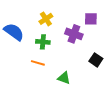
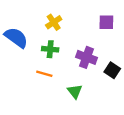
purple cross: (74, 34) -> (86, 57), moved
green triangle: (64, 78) -> (75, 91), turned 32

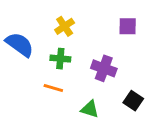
black square: (112, 70) -> (133, 101), moved
green triangle: (75, 91) -> (90, 109), turned -35

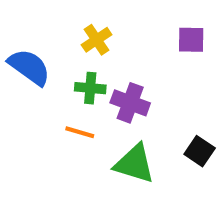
purple cross: (104, 68) -> (130, 103), moved
green triangle: (90, 109) -> (134, 164), size x1.5

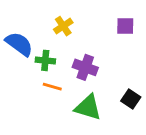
green cross: (90, 88) -> (45, 60), moved

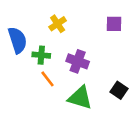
blue semicircle: (19, 44) -> (17, 40), turned 36
orange line: (52, 87) -> (48, 79), turned 36

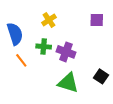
green cross: (41, 55) -> (44, 47), moved
orange line: (48, 79) -> (21, 60), moved

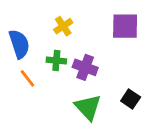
purple square: (97, 20) -> (125, 26), size x1.5
green triangle: (68, 83) -> (88, 107), turned 30

